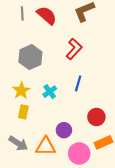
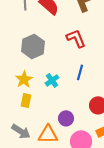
red L-shape: (74, 49) -> (76, 38), turned -65

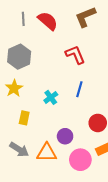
gray hexagon: (33, 46) -> (19, 57), moved
yellow star: (24, 79) -> (14, 88), moved

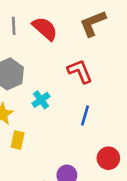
cyan cross: (51, 97) -> (41, 100), moved
yellow rectangle: (24, 118) -> (18, 140), moved

